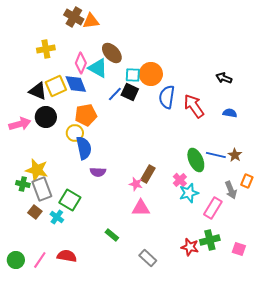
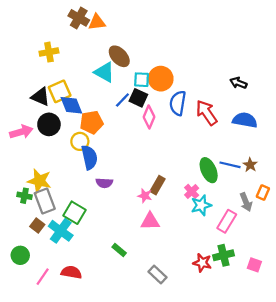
pink diamond: (81, 63) -> (149, 117), moved
blue diamond: (76, 84) -> (71, 105), moved
blue semicircle: (230, 113) -> (245, 120), size x1.6
cyan cross: (57, 217) -> (61, 231), size x1.6
green circle: (16, 260) -> (20, 255), moved

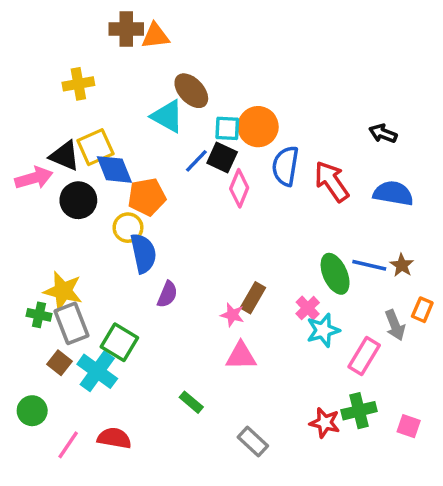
brown cross: (79, 18) -> (126, 29), turned -30
pink arrow: (21, 132) -> (34, 178), moved
purple semicircle: (104, 183) -> (167, 294), turned -70

